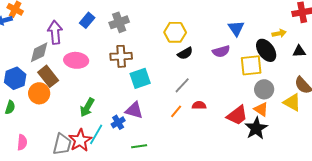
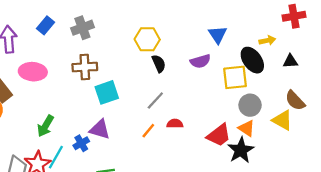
black semicircle: (185, 53) -> (159, 64), turned -84

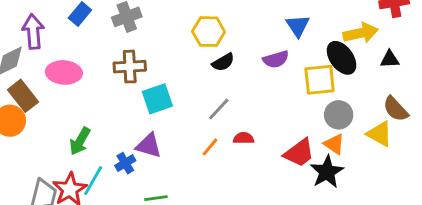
yellow arrow: (267, 40) -> (361, 33), size x1.6
black semicircle: (159, 64) -> (223, 62), turned 84

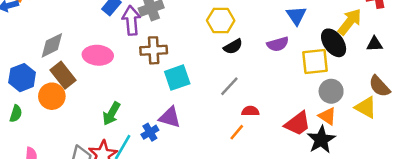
purple arrow: (33, 32) -> (131, 20), moved
yellow arrow: (361, 33) -> (350, 22), turned -40
orange line: (210, 147) -> (237, 132), moved

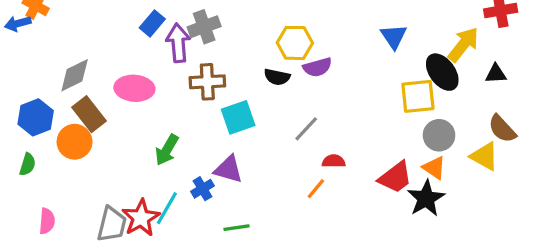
purple semicircle: (278, 44) -> (318, 67), moved
black semicircle: (233, 47) -> (277, 77), moved, turned 42
green arrow: (111, 114) -> (167, 150), moved

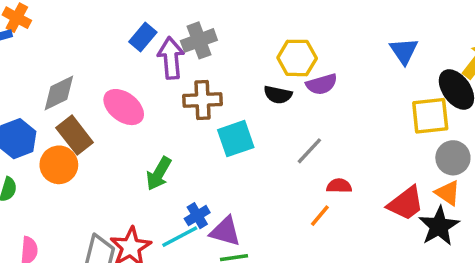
pink ellipse: (134, 88) -> (124, 107), turned 33
purple triangle: (228, 169) -> (225, 231), moved
cyan line: (167, 208) -> (180, 237), moved, turned 32

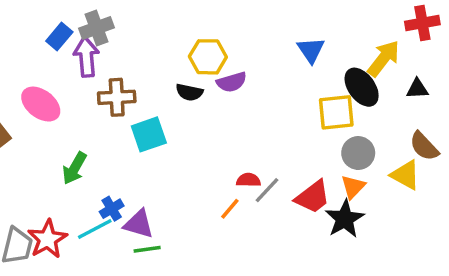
gray cross: (199, 40) -> (96, 28), moved
gray line: (309, 151) -> (267, 190), moved
orange triangle: (448, 193) -> (353, 187), turned 40

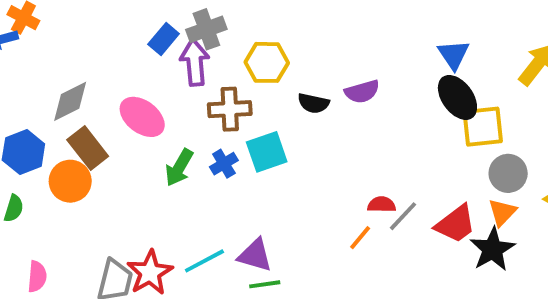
yellow hexagon: (208, 57) -> (267, 62), moved
black ellipse: (362, 87) -> (457, 97), moved
green arrow: (75, 168) -> (179, 168), moved
blue cross: (112, 209) -> (224, 164), moved

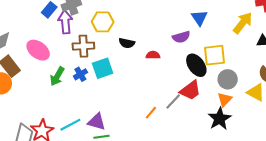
purple semicircle: (362, 92) -> (181, 37), moved
black ellipse: (457, 97) -> (196, 65), moved
red semicircle: (382, 205) -> (153, 55), moved
red trapezoid: (456, 224) -> (190, 90), moved

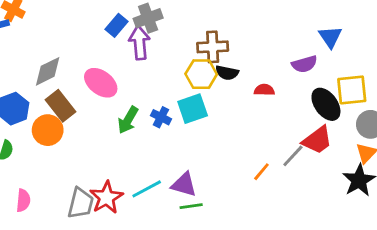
yellow hexagon: (103, 22) -> (201, 74), moved
brown cross: (83, 46) -> (213, 47), moved
blue cross: (80, 74) -> (161, 117), turned -32

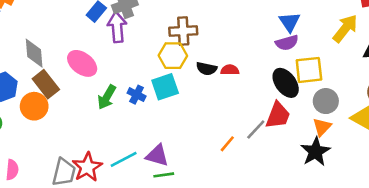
purple semicircle: (304, 64) -> (287, 43), moved
gray diamond: (48, 71) -> (34, 53), turned -68
black semicircle: (227, 73) -> (207, 69), moved
red trapezoid: (317, 140) -> (278, 115), turned -32

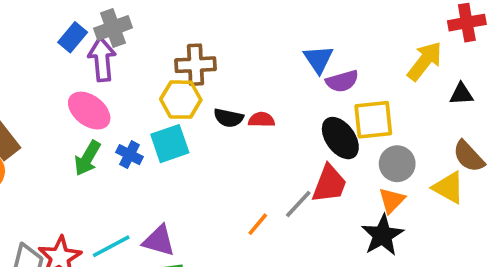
blue triangle: (290, 22) -> (318, 59), moved
pink ellipse: (82, 63) -> (89, 111), moved

